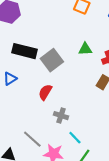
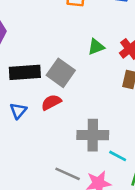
red semicircle: (45, 92) -> (51, 102), moved, turned 49
gray cross: (61, 116) -> (93, 135), size x1.6

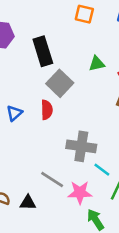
black rectangle: (25, 72) -> (43, 51), moved, turned 68
red semicircle: (51, 102) -> (47, 110), turned 108

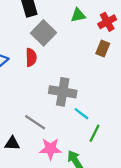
pink star: (80, 193) -> (51, 149), moved

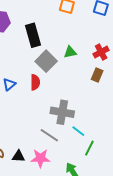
green triangle: (78, 15) -> (70, 52), moved
gray line: (35, 122) -> (49, 135), moved
pink star: (51, 149) -> (40, 158), moved

